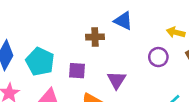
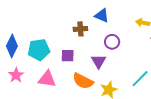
purple circle: (158, 57) -> (112, 42), moved
cyan pentagon: (40, 62) -> (39, 50), turned -30

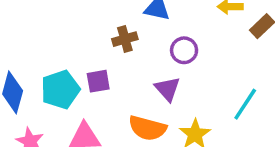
purple square: (68, 56) -> (98, 81), moved

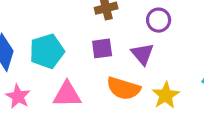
purple square: (98, 81) -> (102, 48), moved

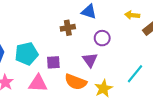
purple square: (102, 48) -> (53, 62), moved

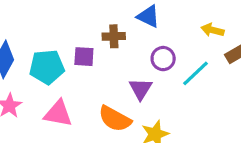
purple square: (53, 62) -> (84, 57), moved
cyan line: (135, 74) -> (195, 73), moved

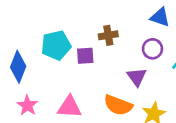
blue triangle: (148, 16) -> (160, 17), moved
cyan pentagon: (47, 67) -> (56, 45), moved

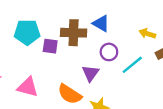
blue triangle: (160, 17) -> (101, 23), moved
brown cross: (108, 35) -> (74, 33), size x1.5

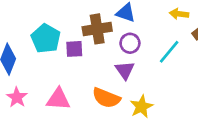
cyan pentagon: (27, 32) -> (46, 38), turned -30
purple circle: (109, 52) -> (130, 43), moved

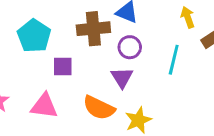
yellow arrow: (179, 14) -> (188, 17), turned 60
purple square: (74, 49) -> (63, 66), moved
cyan line: (169, 52) -> (174, 60), turned -30

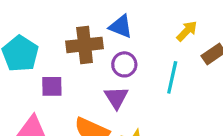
yellow arrow: (188, 17) -> (187, 31), turned 65

